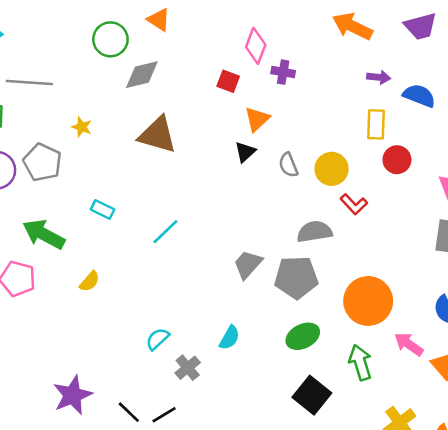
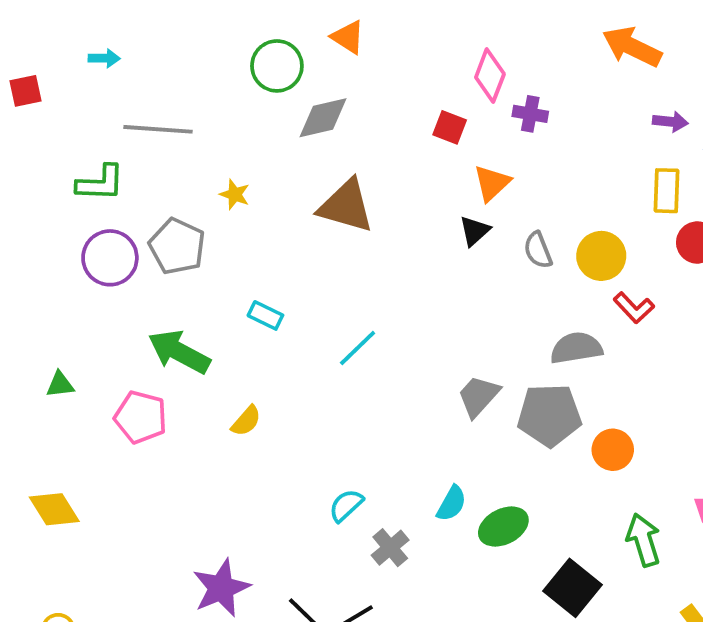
orange circle: (368, 301) -> (613, 450), moved, size x0.6
green ellipse: (303, 336) -> (503, 527), moved

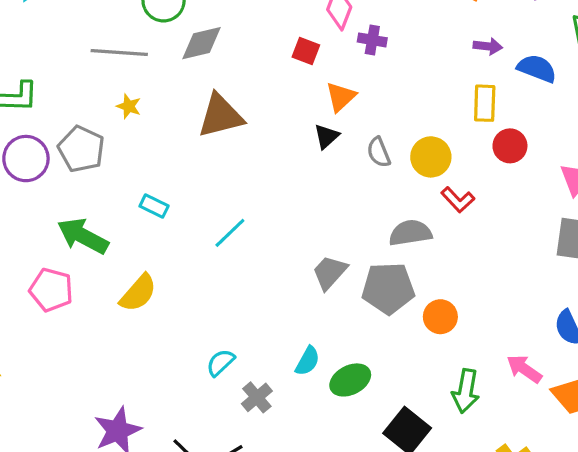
gray line: (158, 129) -> (119, 53), moved
brown triangle: (346, 206) -> (220, 116), turned -30
yellow semicircle: (246, 421) -> (138, 293), size x1.5
green arrow: (643, 540) -> (466, 391), turned -153

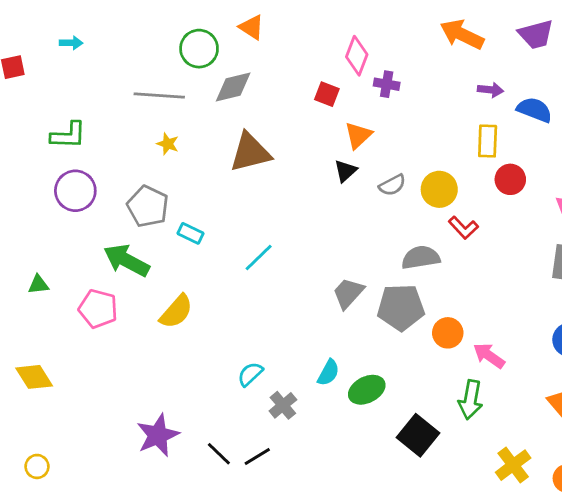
gray pentagon: (81, 149) -> (148, 206), moved
gray semicircle: (379, 152) -> (392, 185), turned -96
pink arrow: (524, 369) -> (489, 356), moved

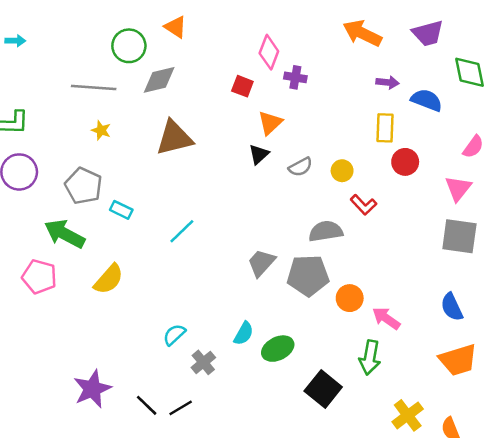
yellow circle: (439, 189) -> (342, 171), size x0.7

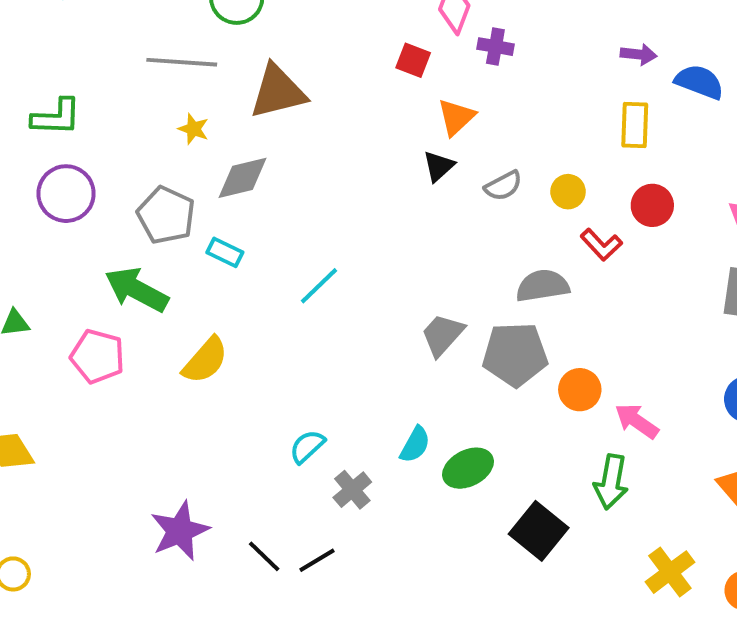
gray diamond: (159, 80) -> (243, 178), moved
brown triangle: (174, 138) -> (278, 92), moved
red circle: (405, 162) -> (652, 205), moved

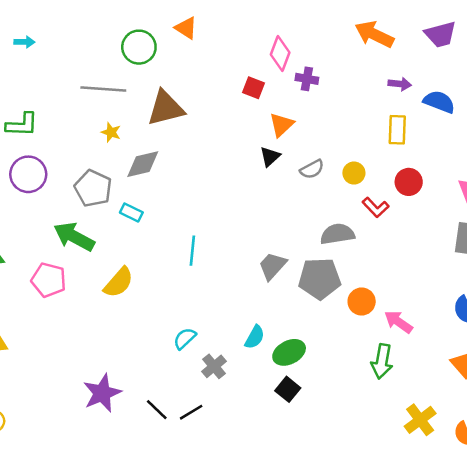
cyan line: (319, 286) -> (192, 251), moved, turned -40
black square: (539, 531) -> (288, 389), moved, size x0.7

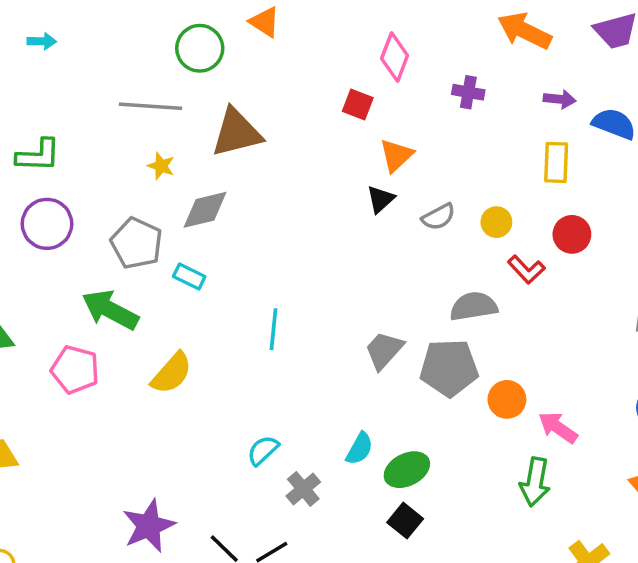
purple cross: (307, 79) -> (468, 92), moved

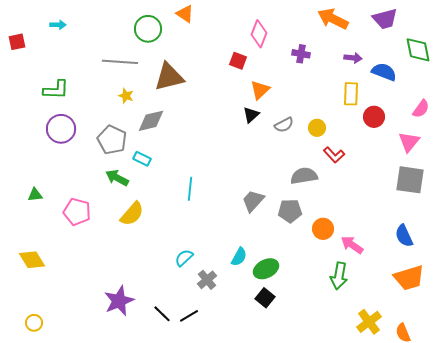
red circle: (572, 234) -> (374, 117), moved
green arrow: (110, 310) -> (117, 178), moved, size x0.7
gray pentagon: (449, 368) -> (290, 211), size x0.7

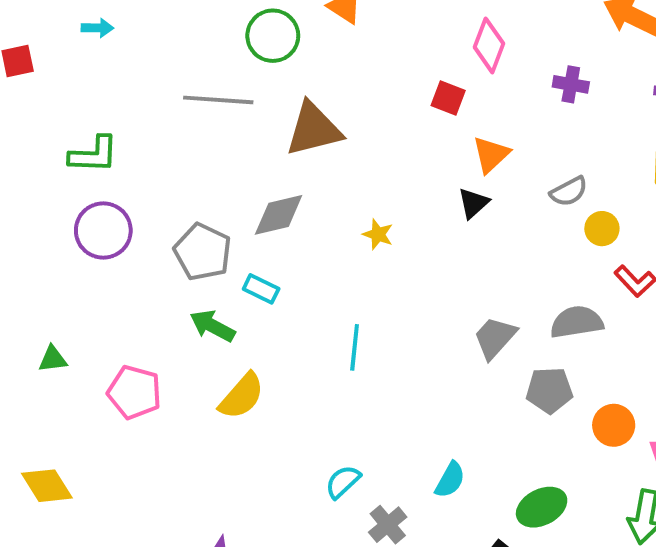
yellow star: (126, 96) -> (378, 234), moved
gray semicircle: (284, 125) -> (569, 192), moved
gray trapezoid: (253, 201) -> (495, 338), moved
green ellipse: (266, 269) -> (542, 507), moved

